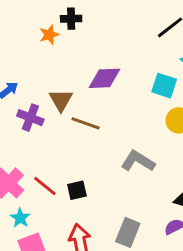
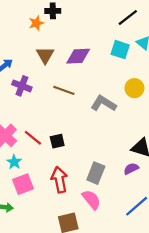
cyan square: (164, 86) -> (120, 50), moved
brown triangle: (61, 100) -> (45, 55), moved
gray L-shape: (138, 161) -> (104, 104), moved

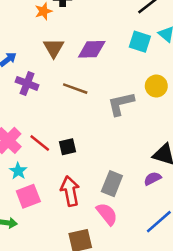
gray L-shape: (104, 104) -> (121, 104), turned -45

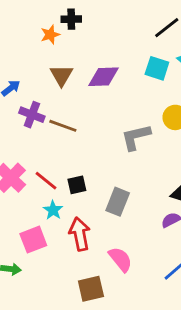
brown line: (75, 89) -> (63, 126), moved
cyan star: (18, 171) -> (53, 210), moved
gray rectangle: (112, 184) -> (118, 202), moved

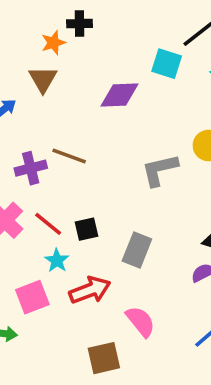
cyan square: (157, 68) -> (167, 64), moved
brown triangle: (61, 75) -> (43, 79), moved
purple cross: (32, 115) -> (31, 168), moved, turned -35
red arrow: (80, 234) -> (90, 290), turned 80

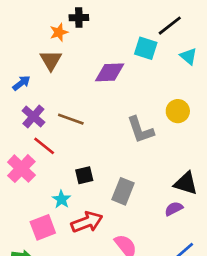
purple cross: (31, 168) -> (33, 116), moved, turned -35
gray L-shape: (160, 170) -> (140, 130), turned -96
red line: (48, 224) -> (44, 146), moved

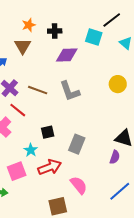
black cross: (79, 18) -> (55, 31), moved
gray L-shape: (140, 130) -> (70, 91), moved
purple semicircle: (174, 209) -> (115, 157), turned 136

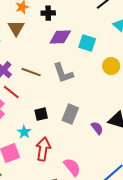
cyan square: (94, 37) -> (87, 43), moved
gray rectangle: (77, 144) -> (70, 114), moved
purple semicircle: (115, 157) -> (97, 128), moved, turned -56
red arrow: (50, 167) -> (43, 149), turned -60

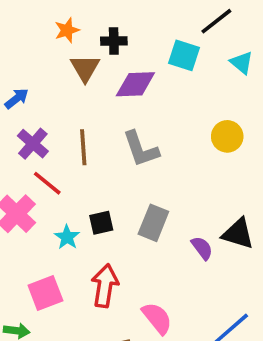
brown triangle: (16, 28) -> (85, 68), moved
cyan square: (87, 43) -> (184, 55), moved
brown line: (31, 72) -> (83, 147), turned 66
cyan star: (24, 132) -> (67, 237), moved

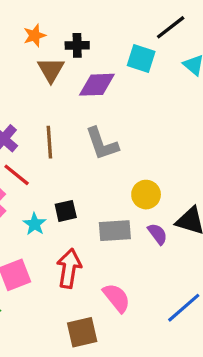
yellow circle: (227, 136) -> (146, 195), moved
gray rectangle: (153, 223) -> (115, 231), moved, turned 64

